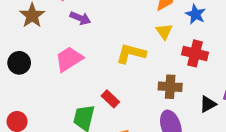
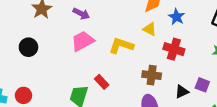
yellow triangle: (164, 31) -> (150, 29), turned -32
pink trapezoid: (69, 59) -> (83, 41), moved

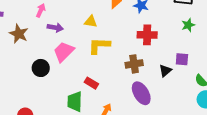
yellow triangle: (150, 29) -> (91, 22), moved
black circle: (28, 47) -> (41, 68), moved

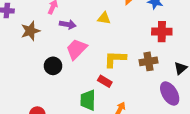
brown star: (19, 34) -> (30, 31), turned 30
yellow L-shape: (99, 46) -> (115, 59), moved
purple ellipse: (141, 93) -> (170, 94), moved

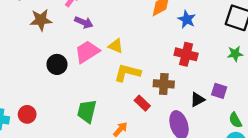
yellow triangle: (104, 18) -> (116, 46), moved
red rectangle: (105, 81) -> (142, 103), moved

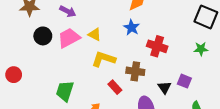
blue star: (187, 19) -> (132, 28), moved
black circle: (57, 64) -> (43, 36), moved
black triangle: (197, 100) -> (164, 87), turned -40
red circle: (27, 114) -> (14, 75), moved

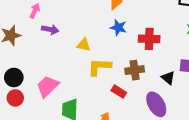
black circle: (43, 36) -> (14, 77), moved
pink trapezoid: (69, 38) -> (48, 86), moved
red circle: (14, 75) -> (15, 98), moved

